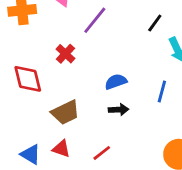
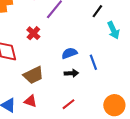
blue line: (162, 91) -> (93, 62), moved, turned -35
red line: (102, 153) -> (68, 104), moved

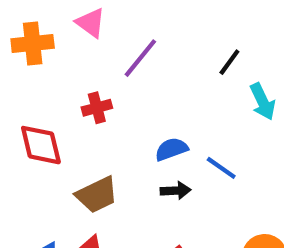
red cross: (33, 33) -> (97, 108), turned 32
blue line: (93, 62) -> (221, 168), turned -35

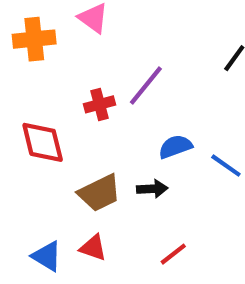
purple line: (140, 58) -> (146, 85), moved
black arrow: (176, 191) -> (152, 189), moved

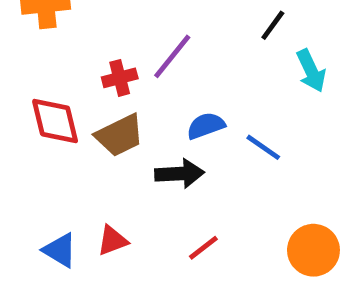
black arrow: (152, 189) -> (179, 174), size x1.4
brown trapezoid: (99, 193) -> (120, 135), moved
red triangle: (93, 248) -> (112, 241), turned -40

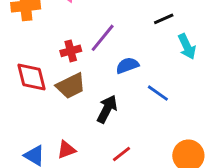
black line: (273, 25) -> (164, 19), turned 30
blue semicircle: (206, 126) -> (127, 65), moved
black arrow: (179, 174) -> (107, 109), turned -60

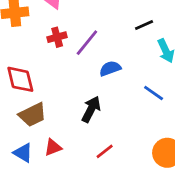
red cross: (71, 51) -> (57, 37), moved
brown trapezoid: (71, 86) -> (33, 115), moved
blue line: (158, 93) -> (154, 93), moved

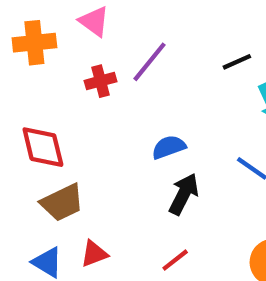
purple line: (87, 43) -> (150, 62), moved
blue semicircle: (110, 68) -> (169, 147), moved
black arrow: (91, 109) -> (184, 194), moved

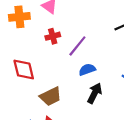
purple line: (150, 62) -> (77, 46), moved
brown trapezoid: (62, 203) -> (51, 96), moved

